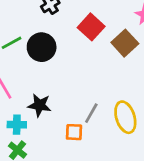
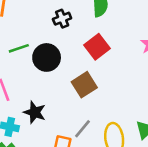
brown square: (125, 43) -> (84, 85), moved

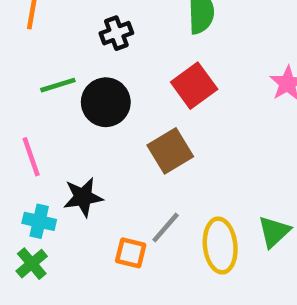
black cross: (62, 19) -> (116, 33), moved
black star: (35, 112) -> (83, 197), turned -30

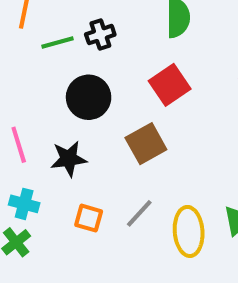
green line: (58, 85) -> (57, 42), moved
black star: (83, 197) -> (69, 159), moved
orange square: (131, 253) -> (89, 218), moved

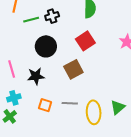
cyan cross: (24, 204) -> (14, 98), turned -32
gray line: (139, 213) -> (70, 103), turned 49

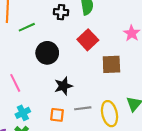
black cross: (52, 16) -> (61, 12), moved, turned 32
brown square: (73, 69) -> (111, 64), moved, turned 36
black star: (36, 76) -> (63, 86), moved

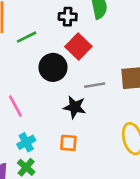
red square: (88, 40) -> (78, 46), moved
black star: (63, 86) -> (75, 107), turned 30
gray line: (83, 108) -> (95, 85), moved

